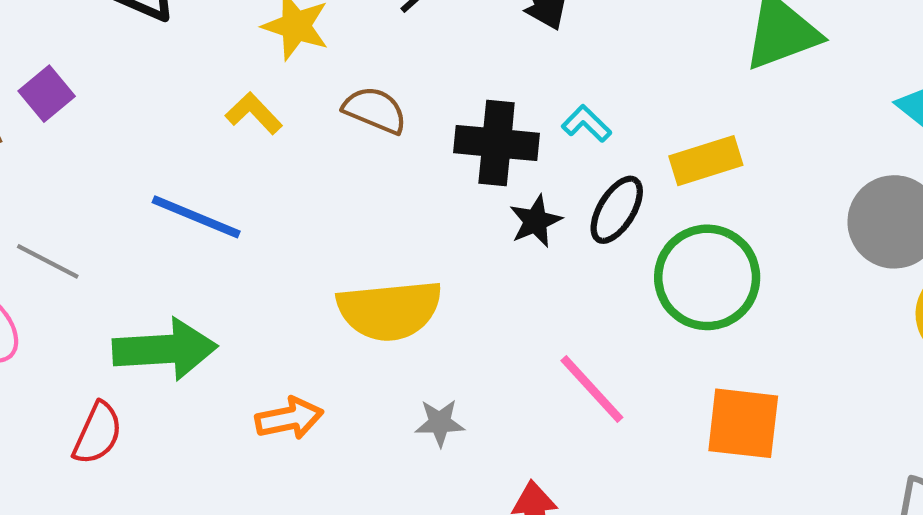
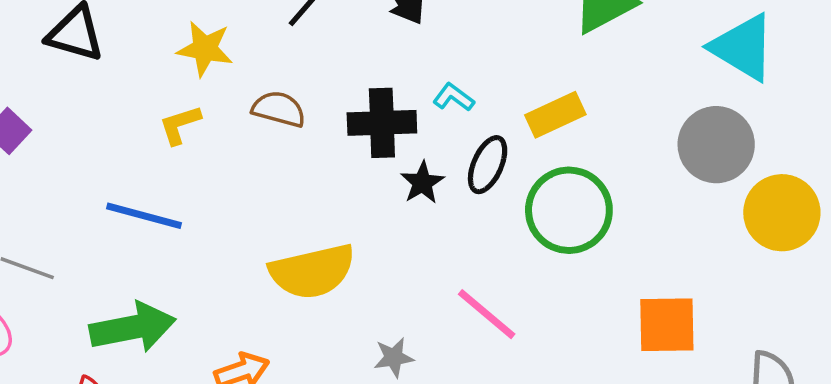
yellow L-shape: (254, 113) -> (180, 125), turned -57
gray star: (440, 423) -> (394, 357), moved
orange square: (743, 423) -> (667, 325), moved

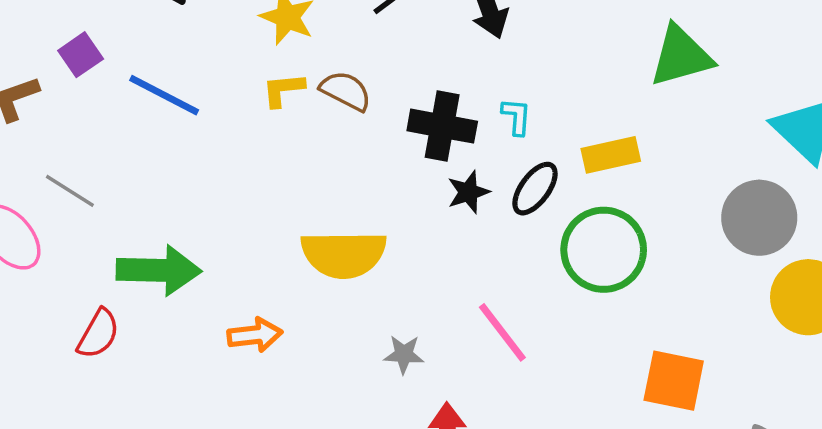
cyan L-shape: (454, 97) -> (516, 117), turned 45
yellow L-shape: (180, 125) -> (283, 90), moved
blue line: (144, 216) -> (164, 95), moved

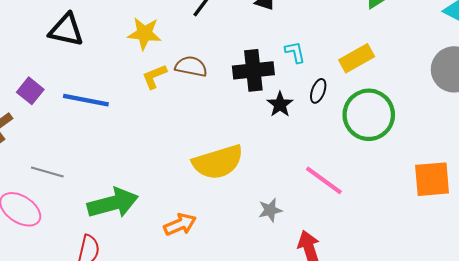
black ellipse: (535, 189) -> (318, 91), size x0.7

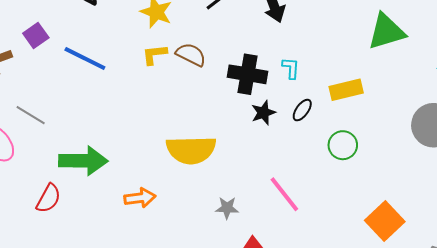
green circle: (369, 115) -> (343, 145), size x0.6
orange square: (432, 179) -> (385, 221), turned 36

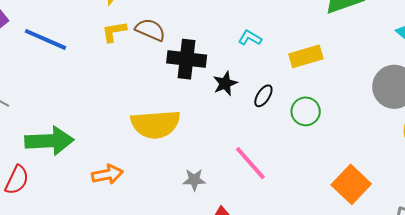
cyan L-shape: (291, 68) -> (250, 38), turned -60
black cross: (248, 74) -> (187, 59), moved
black ellipse: (302, 110) -> (263, 96), moved

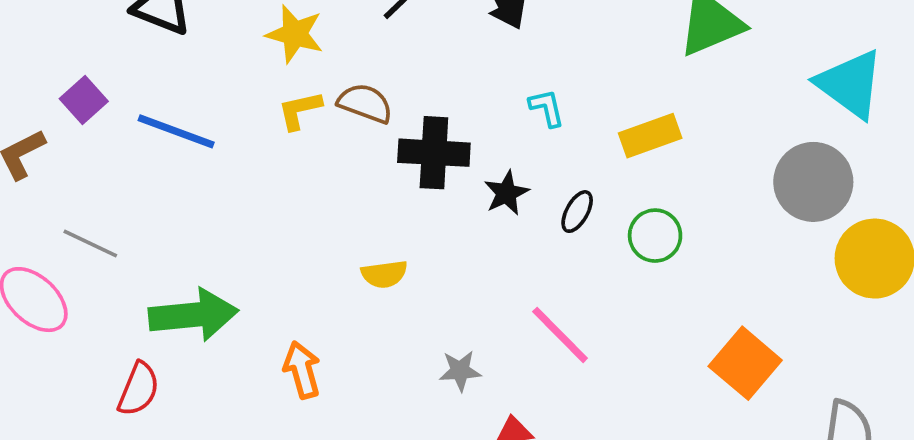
cyan L-shape: (250, 38) -> (547, 108), turned 50
yellow semicircle: (156, 124) -> (384, 274), size x0.5
orange arrow: (107, 174) -> (302, 370), turned -92

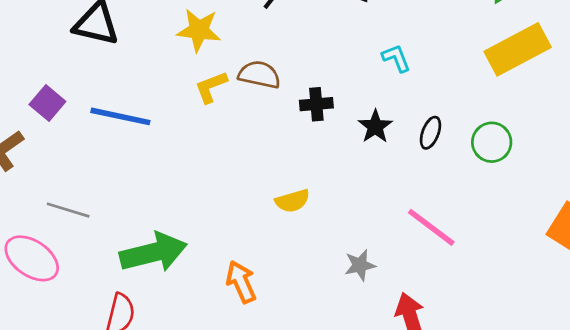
yellow rectangle: (650, 136) -> (518, 49), moved, size x1.4
black cross: (434, 153) -> (316, 104), size x0.6

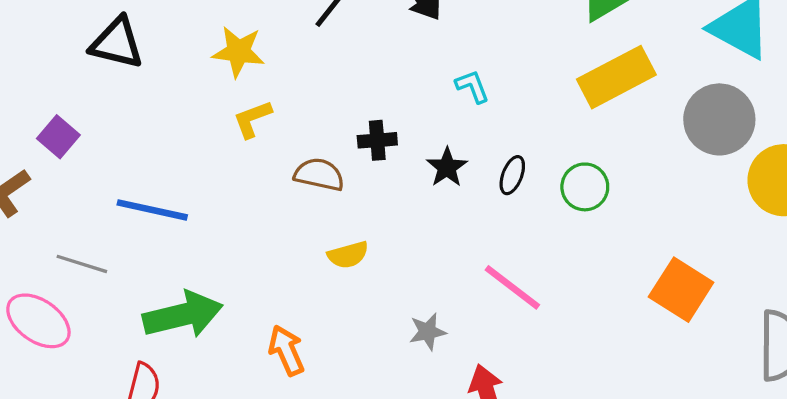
brown semicircle: (259, 75) -> (319, 174), moved
blue line: (120, 116) -> (152, 210), moved

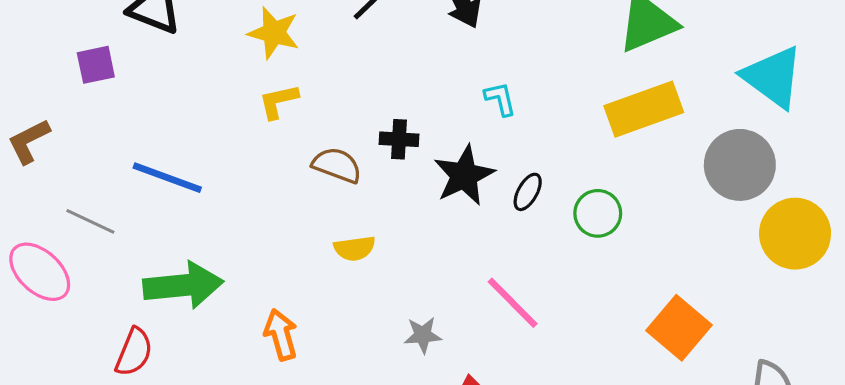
purple square: (58, 137) -> (96, 65), moved, turned 30
black star: (447, 167) -> (464, 175), size x1.5

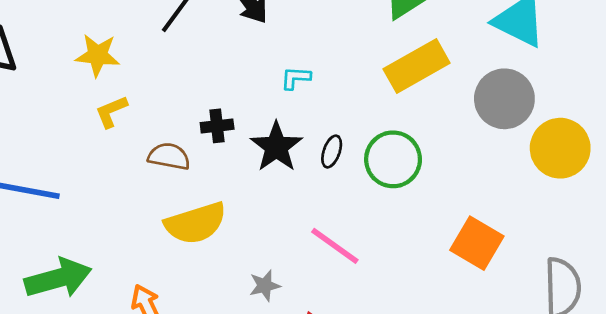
cyan L-shape: (500, 99) -> (296, 78), turned -64
green circle: (598, 213) -> (393, 159), size x1.4
yellow semicircle: (355, 248) -> (196, 223), size x1.8

